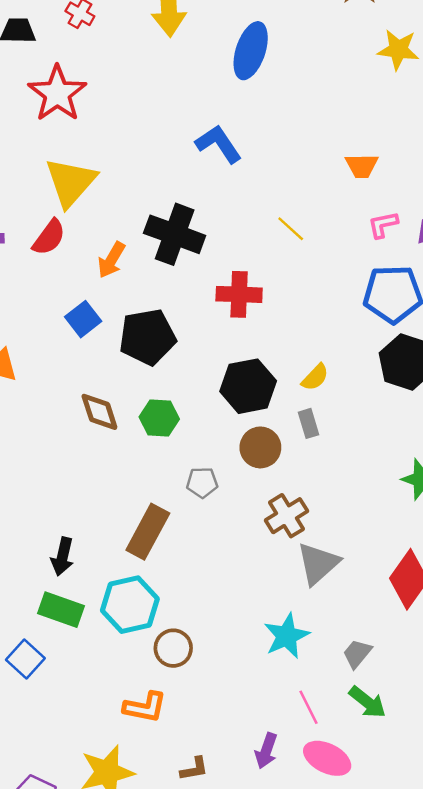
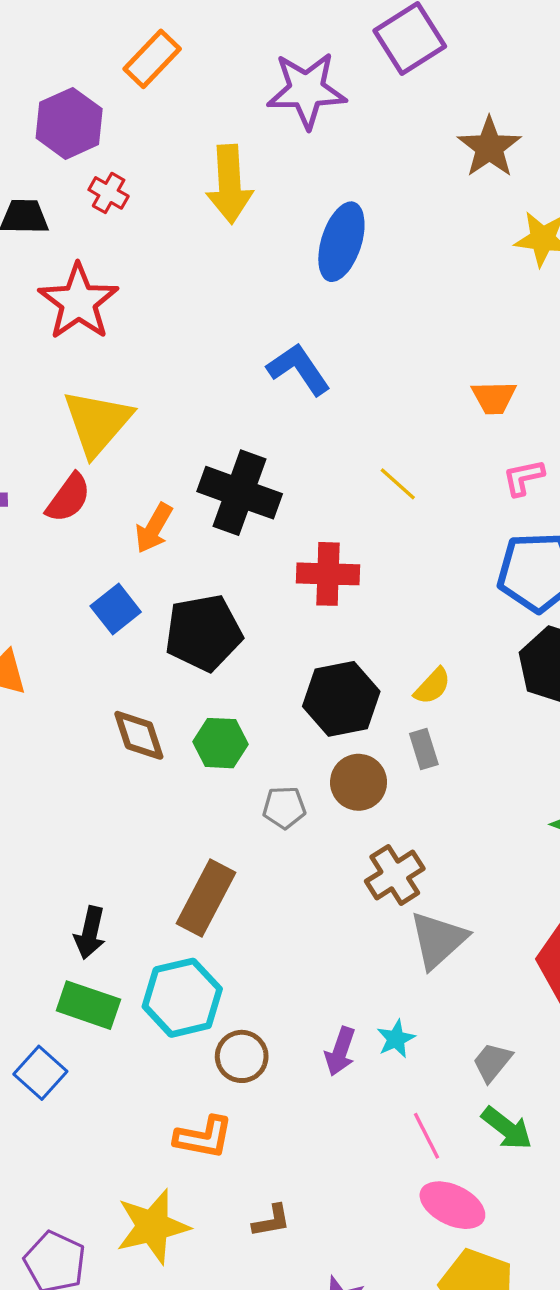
gray pentagon: (202, 482) -> (284, 808), moved
cyan star: (287, 636) -> (396, 1039), size x0.6
purple arrow: (266, 751) -> (340, 1051), moved

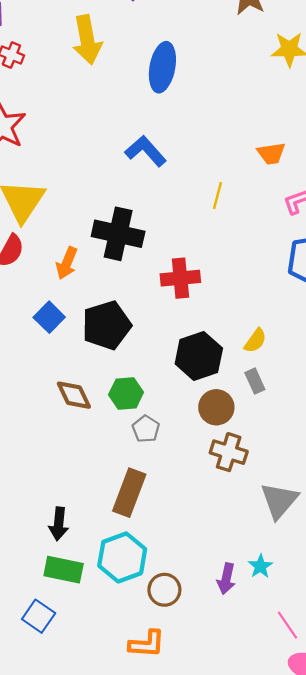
yellow line: (398, 484) -> (218, 196), moved, turned 70
gray pentagon: (284, 808) -> (146, 429), moved, turned -30
brown cross: (395, 875) -> (229, 452), moved, turned -33

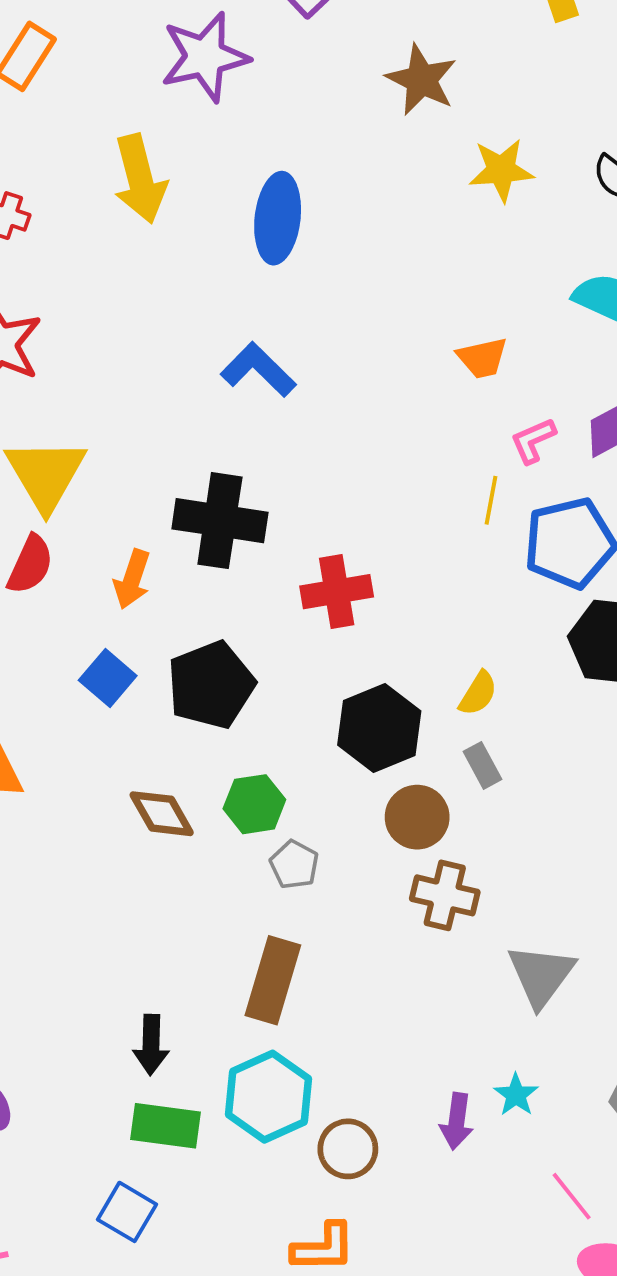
yellow line: (218, 196) -> (491, 500), moved

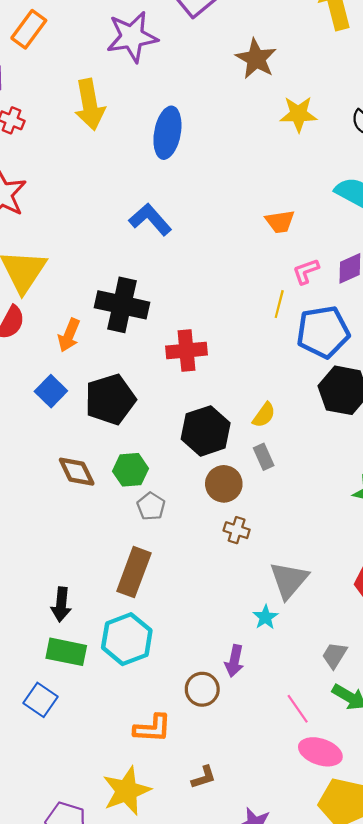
brown cross: (445, 895) -> (237, 530), size x0.7
cyan star: (516, 1095) -> (265, 617), moved
brown circle: (348, 1149) -> (202, 689), moved

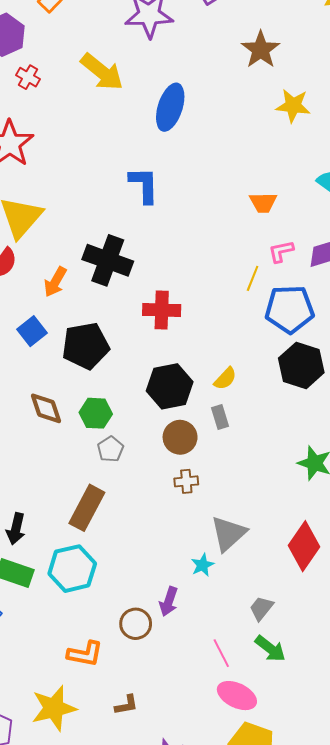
yellow arrow: (90, 105) -> (102, 72), turned -48
blue L-shape: (150, 219) -> (144, 185), turned 33
brown cross: (237, 530) -> (186, 481), turned -30

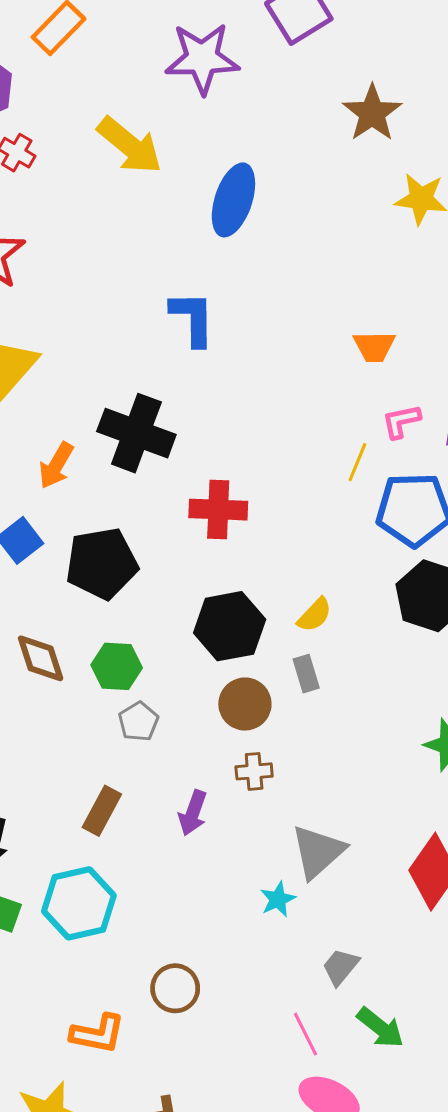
brown rectangle: (87, 508) -> (102, 811), size x0.7
purple arrow: (169, 602) -> (193, 813), moved
gray trapezoid: (261, 608) -> (341, 967), moved

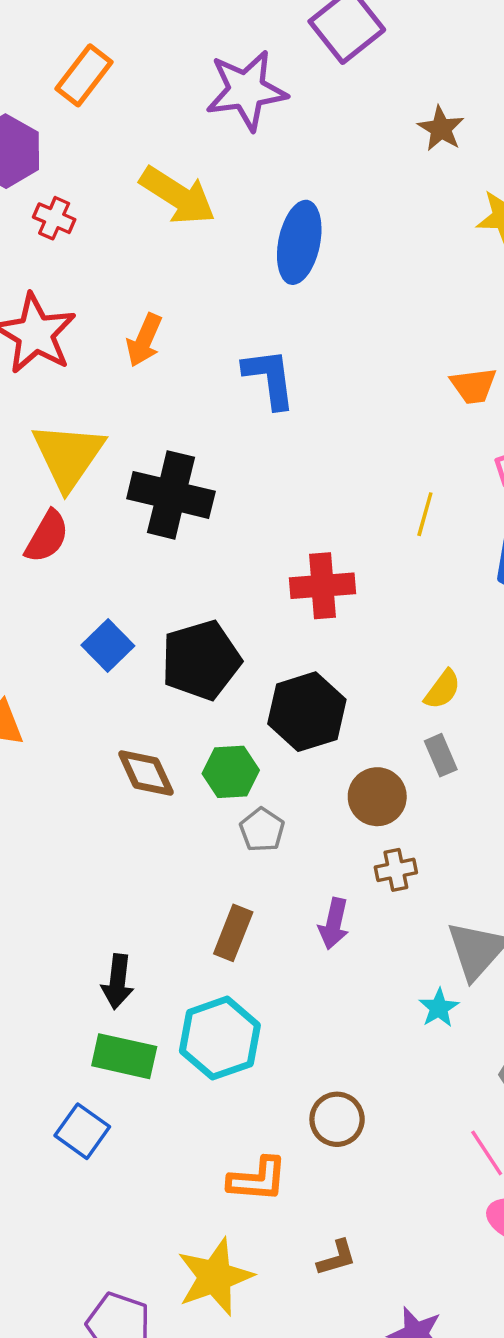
brown star: (372, 113) -> (441, 129), size x0.7
black cross: (136, 433) -> (171, 495), moved
yellow line: (357, 462) -> (425, 514), moved
orange arrow: (56, 465) -> (144, 340), moved
black hexagon: (230, 626) -> (307, 712), moved

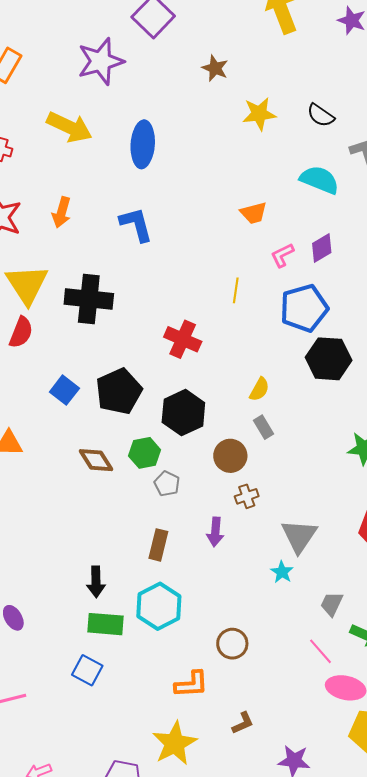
red cross: (323, 586) -> (183, 339), turned 36

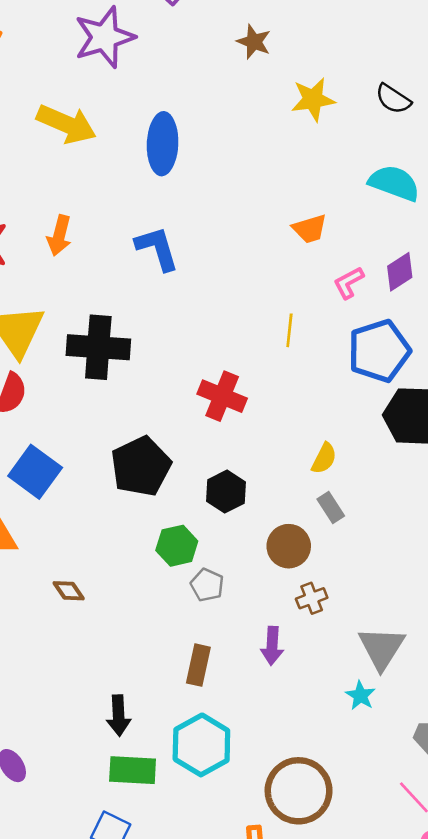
blue square: (64, 390) -> (35, 472), moved, size x1.4
black hexagon: (183, 413) -> (226, 492), size x0.7
brown diamond: (96, 460) -> (69, 591), moved, size x0.7
brown circle: (232, 644) -> (299, 791), size x1.6

